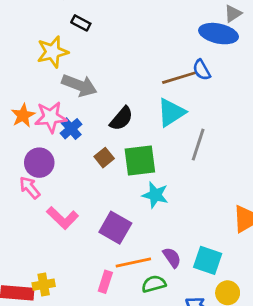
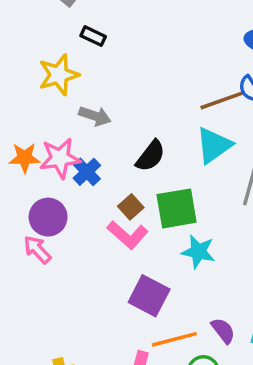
gray arrow: (79, 85) -> (95, 116), size x0.7
orange star: (23, 115) -> (25, 158), turned 30
pink L-shape: (63, 218) -> (128, 235), moved

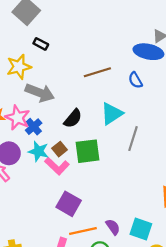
brown line: (222, 100) -> (97, 72), moved
gray arrow: (95, 116) -> (40, 93), size x1.5
pink star: (60, 158) -> (18, 118), turned 30
cyan star: (198, 252) -> (39, 151), moved

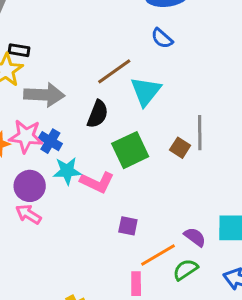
black rectangle: (41, 44) -> (19, 50), moved
brown line: (97, 72) -> (114, 71), moved
gray line: (133, 139) -> (200, 133), moved
brown square: (60, 149) -> (180, 148), moved
purple square: (69, 204) -> (128, 226), size x0.6

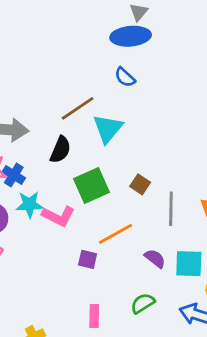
gray line: (200, 133) -> (171, 209), moved
purple semicircle: (195, 237) -> (155, 258), moved
orange line: (158, 255) -> (116, 234), moved

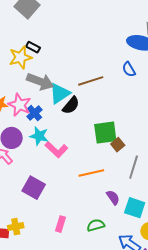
cyan triangle: (108, 129) -> (60, 94), moved
green square: (91, 186) -> (105, 133), moved
purple square: (88, 259) -> (34, 188), moved, size x1.6

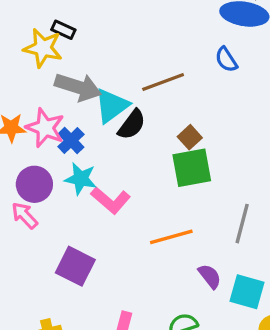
yellow star: (20, 57) -> (43, 48), turned 30
brown square: (118, 145) -> (190, 137), moved

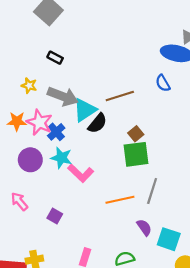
yellow star: (43, 48) -> (29, 86), moved, size x0.6
pink arrow: (25, 215) -> (19, 201), moved
gray line: (242, 224) -> (152, 191), moved
purple square: (75, 266) -> (55, 216), size x0.6

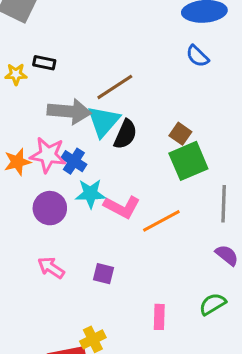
yellow star: (29, 86) -> (16, 74), moved
brown line: (120, 96) -> (115, 87), moved
orange line: (120, 200) -> (161, 221), moved

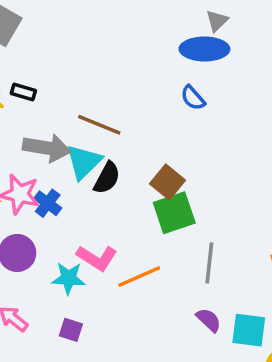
brown line: (115, 87) -> (99, 125), turned 51
brown square: (180, 134) -> (168, 182), size x1.4
cyan star: (90, 194) -> (68, 278), moved

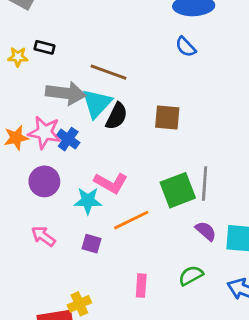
brown square: (168, 182) -> (167, 118), turned -32
green square: (174, 213) -> (178, 190), moved
orange line: (139, 277) -> (131, 220), moved

